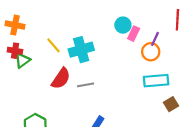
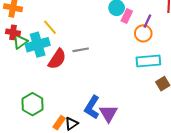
cyan cross: (81, 50) -> (38, 45), moved
gray line: (86, 85) -> (81, 50), moved

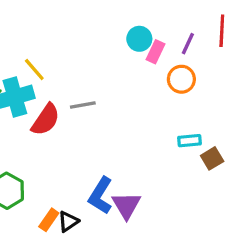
purple line: (147, 21) -> (188, 44), moved
cyan rectangle: (148, 61) -> (189, 141), moved, size x0.6

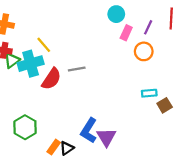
cyan circle: (139, 39) -> (116, 14), moved

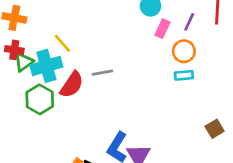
cyan rectangle: (149, 93) -> (184, 75), moved
brown square: (165, 105) -> (215, 129), moved
green hexagon: (25, 127) -> (40, 99), moved

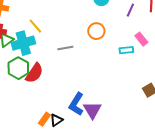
pink rectangle: (163, 29) -> (141, 39), moved, turned -64
orange circle: (184, 51) -> (96, 31), moved
red semicircle: (72, 85) -> (34, 73), moved

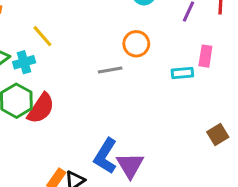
pink rectangle: (141, 39) -> (205, 56), turned 48
cyan cross: (23, 43) -> (24, 62), size x0.6
gray line: (65, 48) -> (110, 70), moved

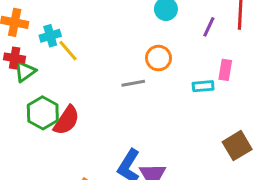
cyan cross: (24, 62) -> (50, 36), moved
brown square: (218, 134) -> (237, 146), size x1.4

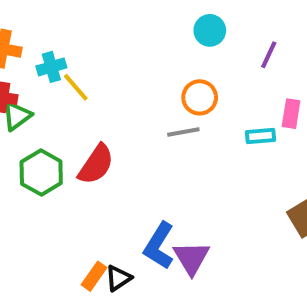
gray line: (133, 83) -> (183, 132), moved
red semicircle: (67, 120) -> (96, 164), moved

